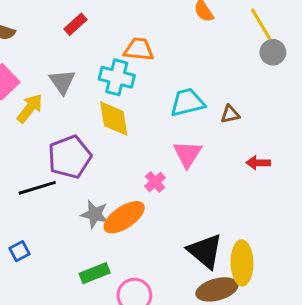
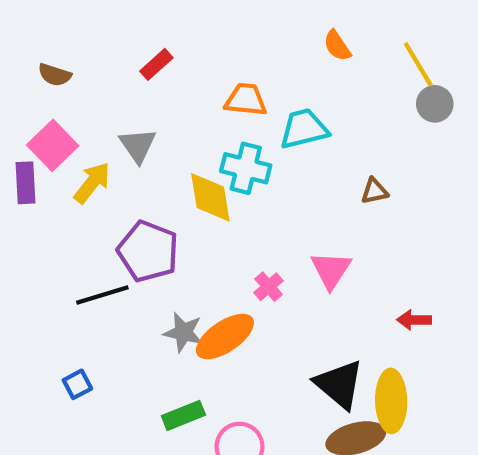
cyan cross: (117, 77) -> (246, 168), moved
cyan trapezoid: (187, 102) -> (304, 129), moved
pink triangle: (187, 154) -> (331, 270), moved
purple pentagon: (70, 157) -> (148, 251), turned -30
red arrow: (258, 163) -> (414, 320), moved

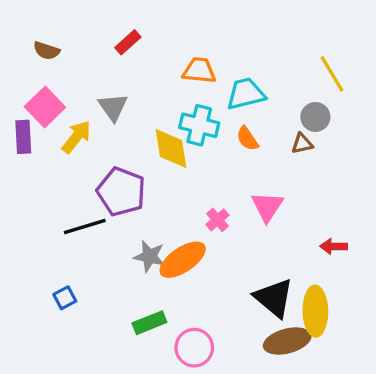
orange semicircle: (337, 46) -> (247, 139), moved
yellow line: (418, 64) -> (332, 74), moved
gray circle: (435, 104) -> (315, 117), moved

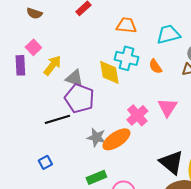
cyan trapezoid: (246, 94) -> (168, 34), moved
pink square: (45, 107) -> (33, 47), size x0.7
gray triangle: (113, 107) -> (74, 78), moved, turned -36
pink cross: (217, 220) -> (137, 115), size x1.5

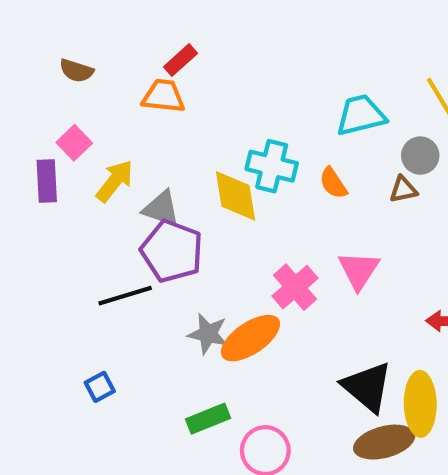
orange trapezoid: (126, 25) -> (163, 96), moved

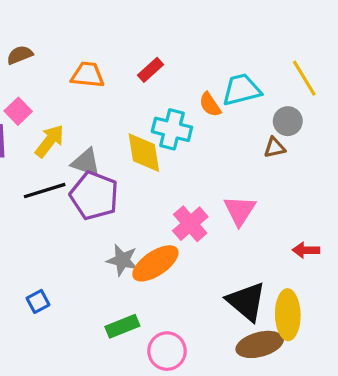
red rectangle: (180, 60) -> (150, 70), moved
brown semicircle: (76, 71) -> (20, 55), turned 140
orange semicircle: (333, 183) -> (210, 105), moved
black line: (125, 296) -> (45, 191), moved

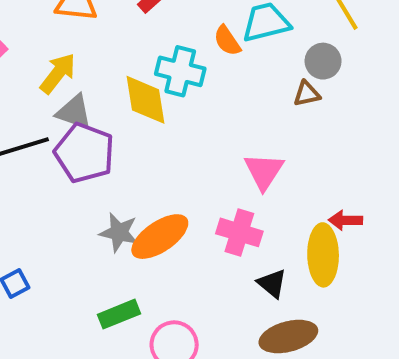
yellow arrow: (50, 141) -> (58, 73), moved
pink cross: (190, 224) -> (239, 232), moved, turned -32
black triangle: (246, 301) -> (272, 283), size x0.6
yellow ellipse: (288, 315) -> (323, 255), moved

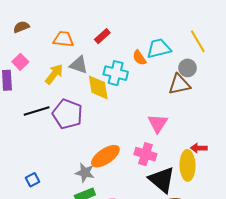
brown triangle: (307, 94) -> (179, 84), size x1.6
gray triangle: (74, 112) -> (79, 65), moved
gray star: (119, 232) -> (85, 173), moved
black triangle: (272, 283) -> (162, 180), size x1.8

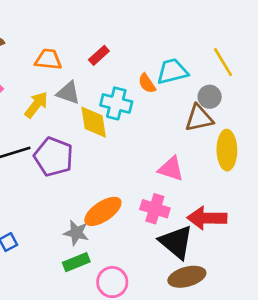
pink triangle: (158, 123) -> (171, 169), turned -45
red arrow: (199, 148) -> (207, 218), moved, size x1.8
yellow ellipse: (188, 165) -> (227, 150), moved

